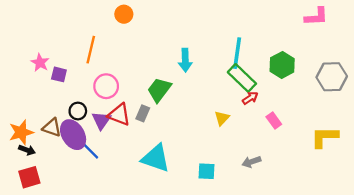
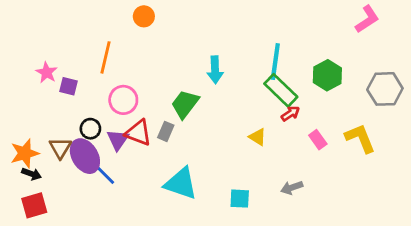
pink L-shape: (316, 17) -> (367, 19), turned -30
yellow triangle: (222, 118) -> (258, 137), turned -42
brown triangle: (52, 128) -> (60, 148), turned 42
yellow L-shape: (325, 137) -> (360, 138), moved, turned 68

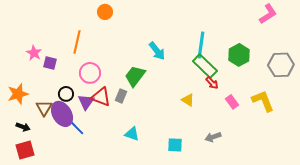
cyan arrow: (215, 70) -> (157, 51), turned -36
red arrow: (290, 114) -> (212, 83), turned 80
orange star: (25, 153) -> (18, 94), moved
cyan triangle: (181, 183) -> (132, 134), size x0.6

